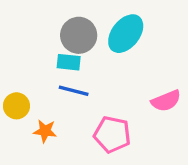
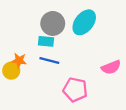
orange star: (45, 131) -> (19, 60), moved

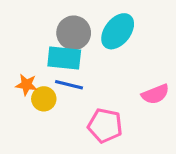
cyan rectangle: (46, 41) -> (64, 58), size x1.5
yellow circle: (11, 71) -> (44, 99), moved

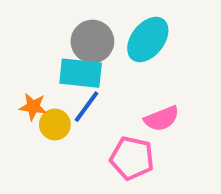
blue line: (69, 85) -> (87, 107), turned -68
pink semicircle: (155, 94) -> (162, 119), moved

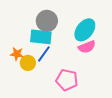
cyan ellipse: (148, 39) -> (85, 30), moved
pink semicircle: (162, 119) -> (87, 47), moved

